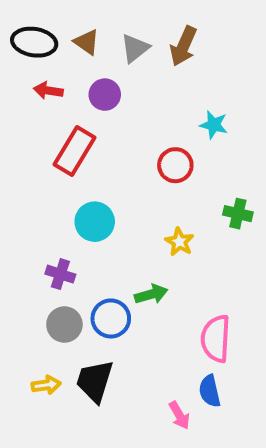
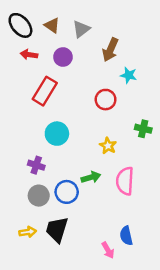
black ellipse: (34, 42) -> (20, 25), turned 40
brown arrow: (183, 46) -> (110, 50), moved
pink semicircle: (216, 339) -> (125, 181), moved

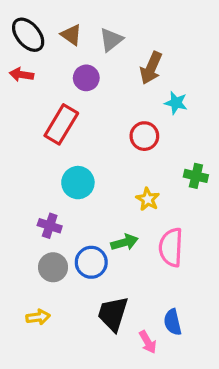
red arrow: (29, 55) -> (21, 75), moved
black trapezoid: (57, 230) -> (113, 314), moved

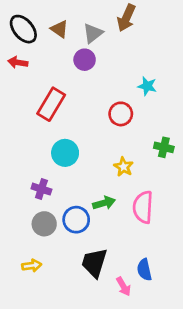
brown arrow: (151, 68) -> (126, 18), moved
purple circle: (86, 78) -> (85, 60), moved

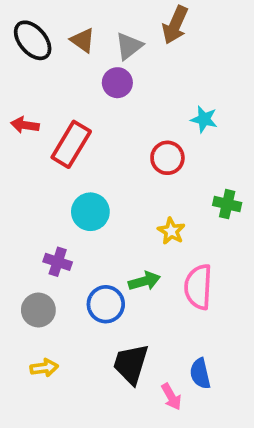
red arrow: (18, 62) -> (25, 125), moved
gray circle: (44, 224) -> (38, 310), moved

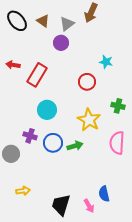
yellow star: (171, 231) -> (89, 120), size x1.6
pink semicircle: (198, 287) -> (117, 143), moved
blue circle: (106, 304) -> (53, 143), moved
gray circle: (38, 310) -> (11, 154), moved
black trapezoid: (131, 364) -> (61, 205), moved

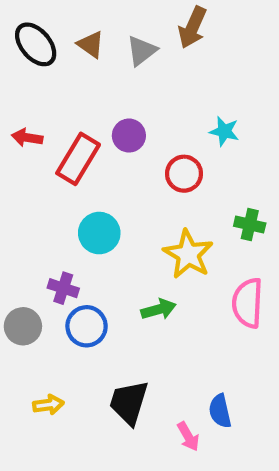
purple circle: (61, 43) -> (129, 136), moved
blue circle: (53, 143) -> (87, 326), moved
black trapezoid: (61, 205) -> (129, 403), moved

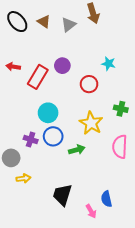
brown arrow: (192, 27) -> (93, 13), turned -42
blue circle: (87, 326) -> (53, 136), moved
yellow arrow: (48, 405) -> (23, 178), moved

